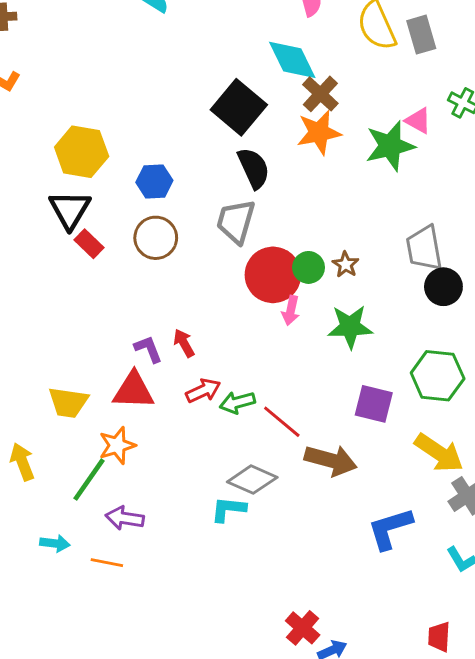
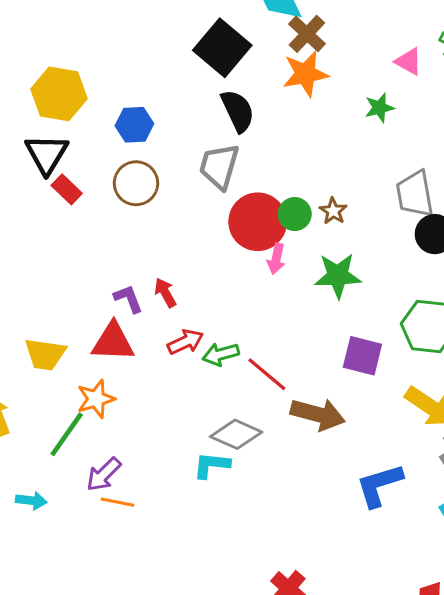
green star: (390, 146) -> (379, 108), moved, size x0.6
purple arrow: (125, 518) -> (104, 474), turned -54
orange line: (107, 563) -> (118, 502), moved

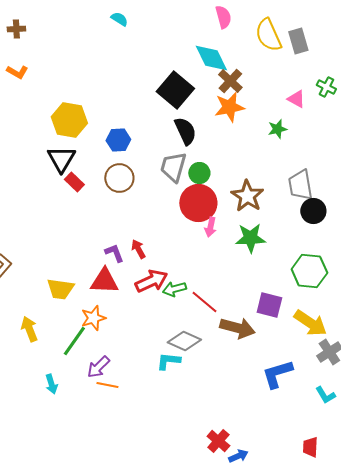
brown star: (333, 211) -> (247, 196), size x1.8
green circle: (295, 214) -> (199, 173), moved
red arrow: (185, 342) -> (151, 281), size x1.4
purple square: (362, 356) -> (269, 305), moved
cyan arrow: (31, 501) -> (51, 384), turned 66

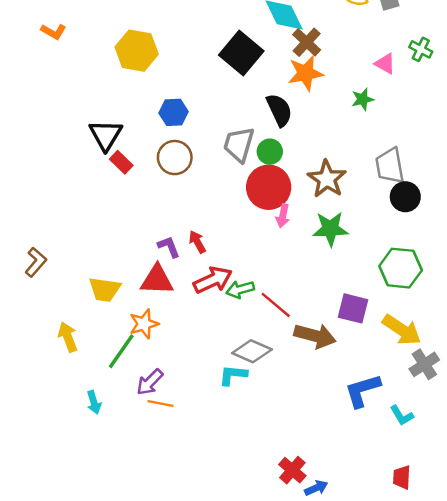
yellow hexagon: (69, 120) -> (137, 51), moved
black semicircle: (185, 131) -> (279, 110), moved
cyan L-shape: (325, 395) -> (402, 415), moved

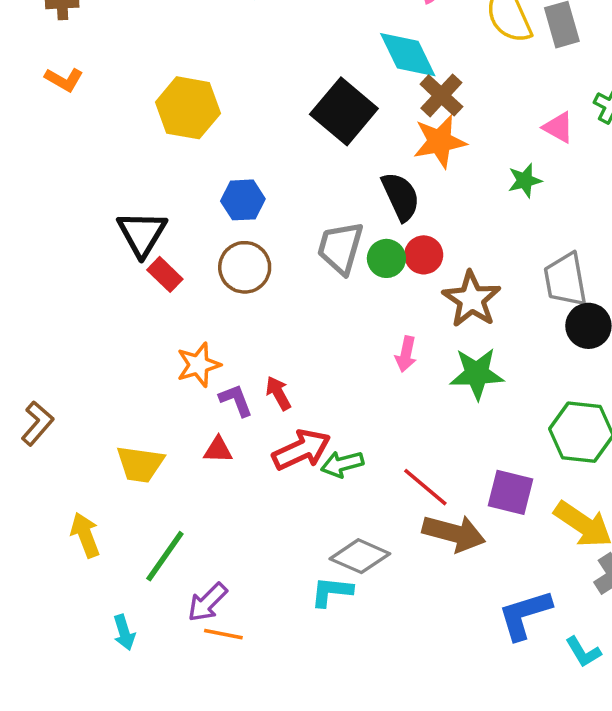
red circle: (269, 187) -> (424, 255), moved, size x0.6
red triangle: (157, 280) -> (218, 450), size x0.6
red line: (276, 305) -> (425, 487), moved
orange star: (144, 324) -> (199, 365), moved

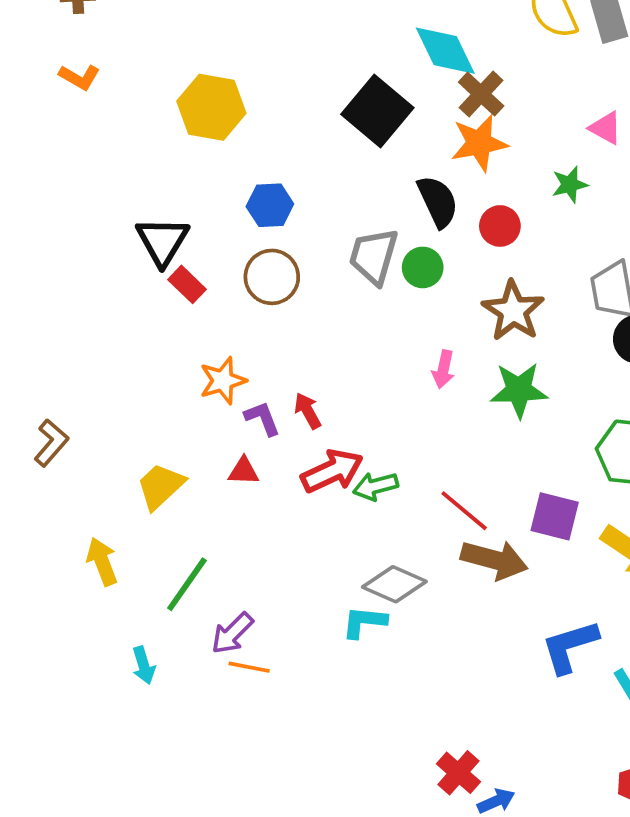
red circle: (424, 255) -> (500, 226), moved
yellow trapezoid: (140, 464) -> (161, 486), turned 129

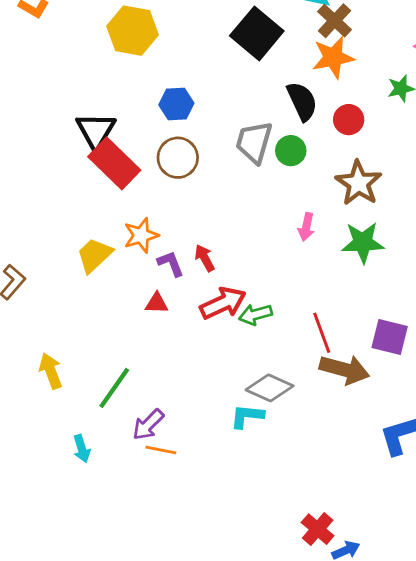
red rectangle: (187, 284) -> (114, 163), size x1.8
yellow trapezoid: (161, 486) -> (94, 255), moved
red line: (464, 511) -> (322, 333), turned 30

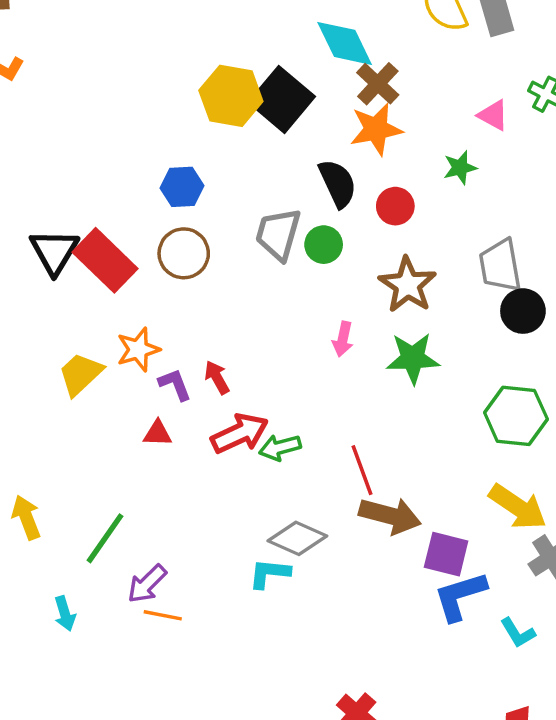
yellow hexagon: (133, 31) -> (231, 96), moved
black triangle: (96, 131) -> (54, 252), moved
purple square: (390, 337) -> (446, 554), moved

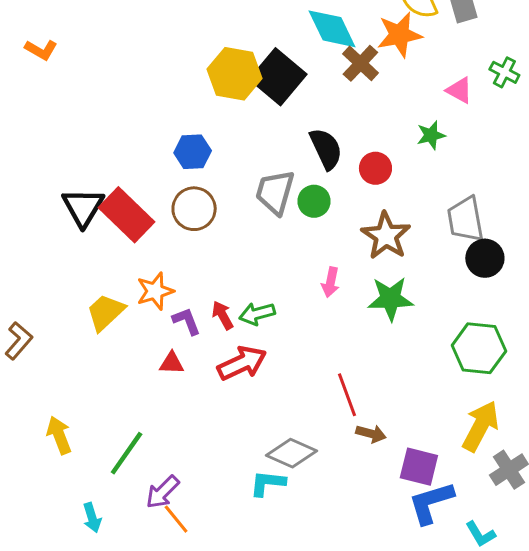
orange star: (376, 129) -> (399, 35), moved
green arrow: (280, 447) -> (257, 314), moved
yellow arrow: (518, 507) -> (480, 426), turned -96
brown arrow: (390, 516) -> (371, 434), size x0.6
orange line: (163, 615) -> (176, 519), turned 40

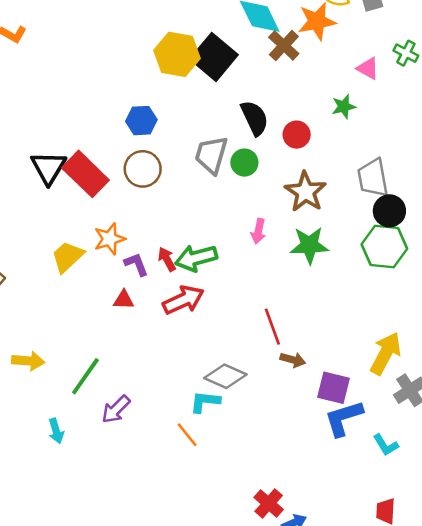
green arrow: (257, 314) -> (196, 258), size x1.4
green hexagon: (479, 348) -> (384, 246), moved
yellow arrow: (59, 435) -> (28, 361), turned 116
orange line: (176, 519) -> (187, 435), moved

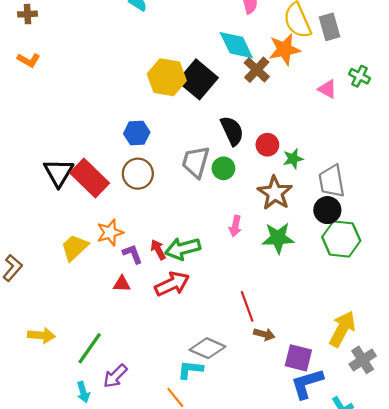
green star: (344, 107) -> (293, 159), moved
black circle: (389, 211) -> (327, 210), moved
cyan arrow: (56, 431) -> (83, 392), moved

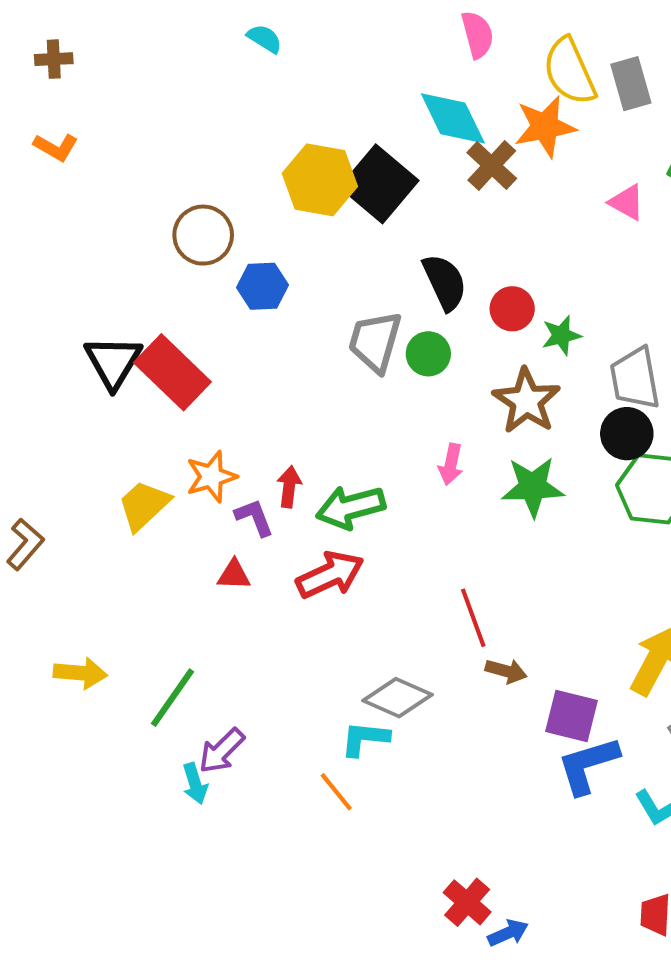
brown circle: (138, 174) -> (203, 235), moved
red arrow: (158, 250) -> (289, 487), moved, turned 36
cyan arrow: (83, 392) -> (195, 784), moved

